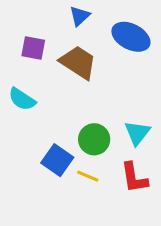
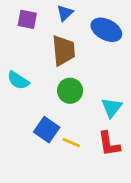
purple square: (33, 48) -> (27, 19), moved
brown trapezoid: (78, 62) -> (64, 51), turned 52
green circle: (94, 139) -> (70, 91), moved

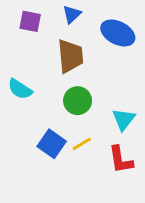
yellow line: (71, 143) -> (82, 144), moved, turned -54

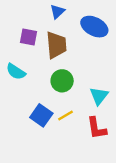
purple square: (30, 21) -> (29, 37), moved

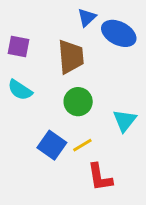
blue triangle: (57, 12) -> (87, 17), moved
purple square: (29, 37) -> (19, 46), moved
red L-shape: (97, 128) -> (100, 177), moved

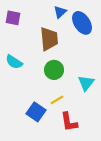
blue ellipse: (119, 33) -> (82, 23), turned 30
purple square: (19, 46) -> (13, 18), moved
blue square: (52, 145) -> (36, 112), moved

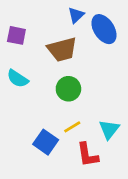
purple square: (13, 18) -> (16, 35), moved
brown trapezoid: (49, 39) -> (62, 49), turned 80
cyan triangle: (86, 83) -> (109, 129), moved

